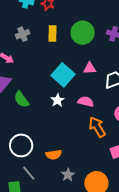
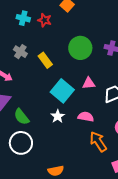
yellow rectangle: (53, 33) -> (45, 60), moved, turned -35
gray cross: (23, 34) -> (20, 52), turned -32
white circle: (21, 145) -> (21, 143), moved

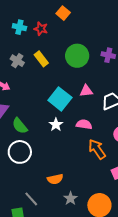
yellow rectangle: (45, 60) -> (41, 59), moved

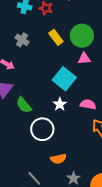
yellow rectangle: (41, 59) -> (56, 37), moved
pink triangle: (86, 91) -> (84, 59), moved
white circle: (20, 152) -> (42, 129), moved

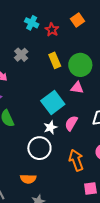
white star: (60, 104) -> (50, 127), moved
pink semicircle: (88, 104) -> (71, 123), moved, turned -84
white circle: (42, 129) -> (39, 148), moved

